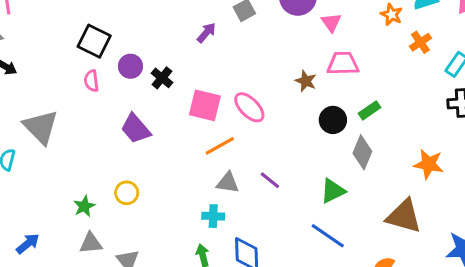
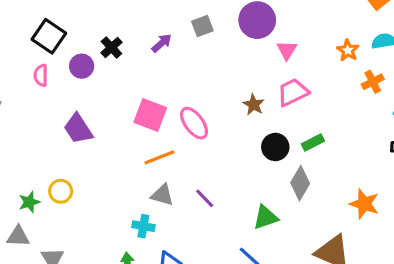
pink trapezoid: (343, 64) -> (293, 92), turned -32
black cross: (162, 78) -> (111, 48), moved
green star: (84, 206) -> (29, 202), moved

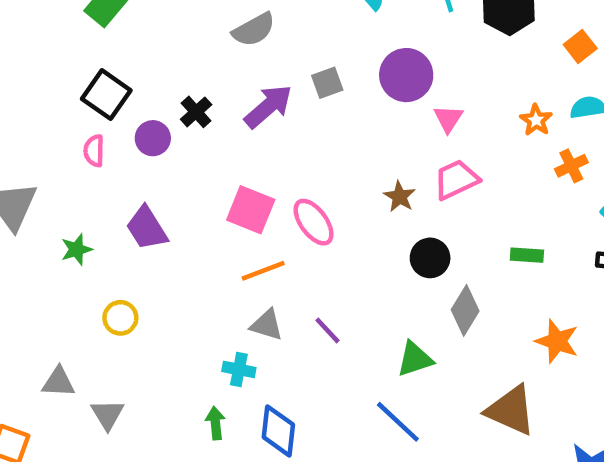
purple arrow: (162, 43) -> (268, 106), size x1.6
green rectangle: (313, 142) -> (527, 255), moved, turned 30
green star: (29, 202) -> (77, 249), moved

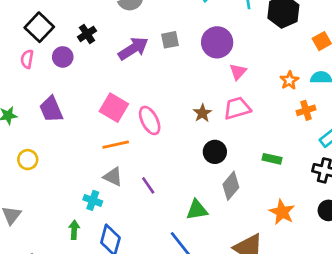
black cross: (196, 112) -> (87, 34), moved

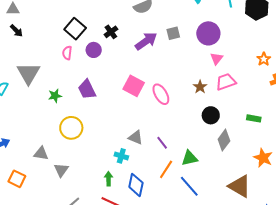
pink triangle: (238, 72) -> (216, 59), moved
orange line: (116, 145) -> (166, 169), moved, turned -42
yellow circle: (28, 160) -> (71, 128), size x1.5
green triangle: (197, 210) -> (190, 158), moved

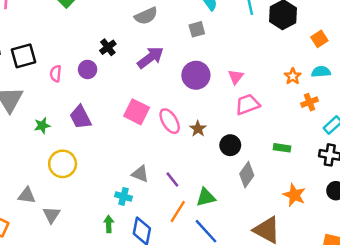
black square: (75, 29) -> (23, 56), moved, turned 35
gray square: (173, 33) -> (197, 29), moved
purple circle: (208, 33) -> (196, 75), moved
brown star: (200, 87) -> (198, 129), moved

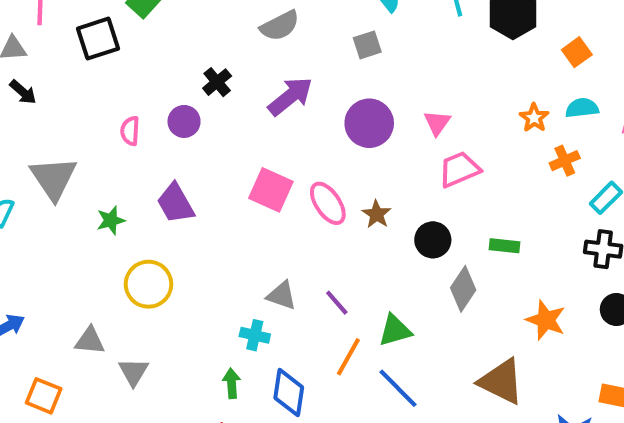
black square: (23, 56) -> (98, 39), moved
green rectangle: (282, 148) -> (505, 246), moved

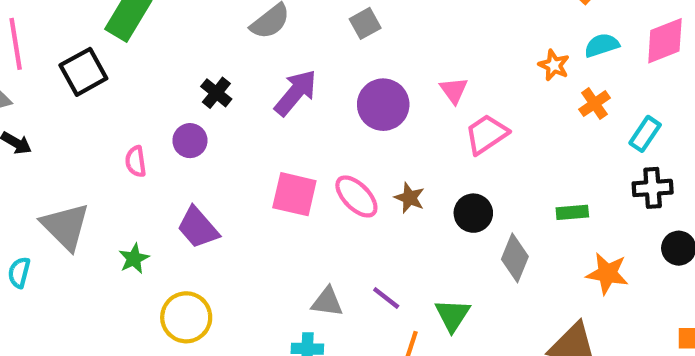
green rectangle: (505, 246) -> (572, 212), moved
green triangle: (395, 330) -> (452, 315), turned -30

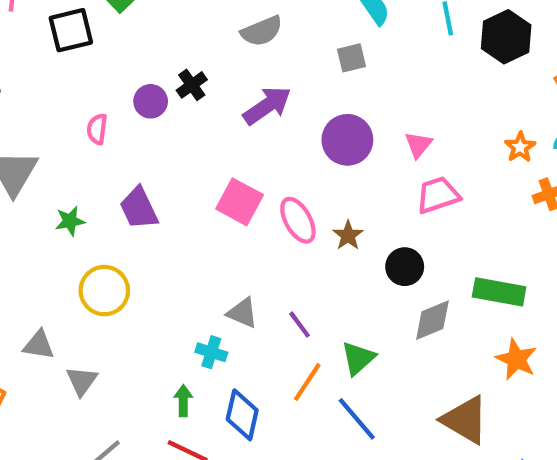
purple circle: (190, 141) -> (151, 101), moved
green rectangle: (572, 212) -> (499, 292), size x1.6
gray diamond: (515, 258) -> (432, 320), turned 30

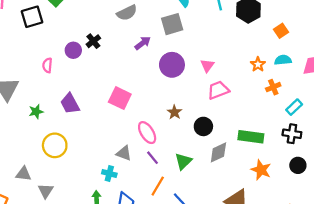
gray square: (352, 58) -> (172, 24), size x1.5
purple arrow: (267, 106) -> (143, 43), moved, size x0.7
pink ellipse: (298, 220) -> (147, 133), moved
green triangle: (358, 358) -> (183, 161), moved

